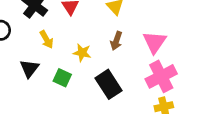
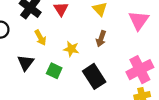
pink triangle: (155, 42) -> (139, 20), moved

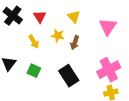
yellow arrow: (40, 38) -> (34, 42), moved
yellow star: (71, 49) -> (58, 36), moved

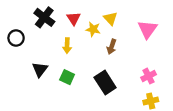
yellow star: (58, 36) -> (93, 29), moved
yellow arrow: (34, 42) -> (67, 46), turned 32
pink cross: (109, 70) -> (149, 76), size x0.6

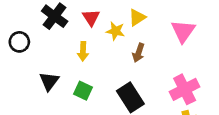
yellow triangle: (111, 18) -> (137, 18), turned 40
pink cross: (149, 76) -> (185, 89), size x1.5

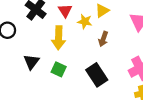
yellow arrow: (83, 51) -> (59, 38), size x1.5

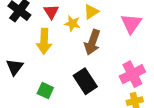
brown arrow: (103, 39) -> (92, 42), size x1.5
green square: (59, 69) -> (45, 91), moved

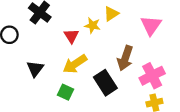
red triangle: (51, 12) -> (71, 36), moved
yellow arrow: (44, 41) -> (75, 64), moved, turned 55
brown arrow: (92, 42) -> (125, 58), moved

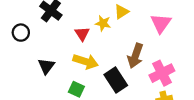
yellow arrow: (75, 64) -> (86, 61), turned -130

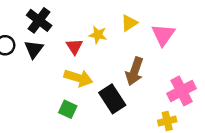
yellow triangle: (121, 12) -> (129, 23), moved
black triangle: (46, 66) -> (34, 49), moved
pink cross: (162, 73) -> (182, 91), moved

